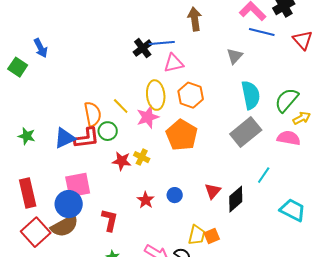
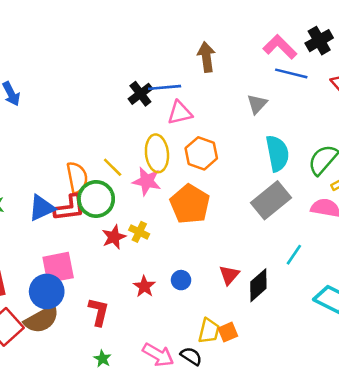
pink star: (148, 117) -> (147, 181), turned 30
green circle: (108, 131) -> (96, 199), size x1.5
red star: (122, 161) -> (114, 237), turned -30

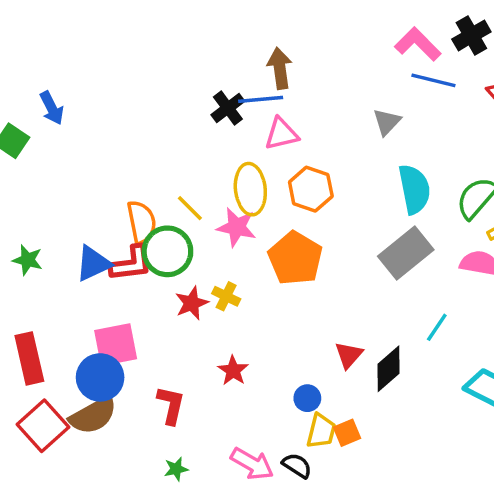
brown arrow: (206, 57) -> (280, 68), moved
blue circle: (181, 280) -> (307, 398), moved
green star: (102, 359) -> (176, 469), turned 30

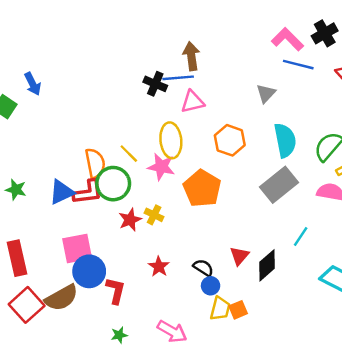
black cross: (228, 108) -> (155, 84), turned -30
orange hexagon: (311, 189) -> (230, 140), moved
blue circle: (100, 377) -> (89, 271), moved
black semicircle: (297, 466) -> (203, 268), moved

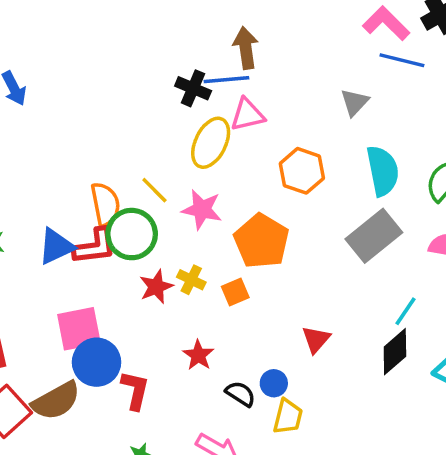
yellow ellipse: (171, 140) -> (211, 143), moved, turned 32
black diamond: (267, 265) -> (395, 352), moved
black semicircle: (203, 268) -> (240, 394), moved
orange square: (238, 310) -> (235, 292), moved

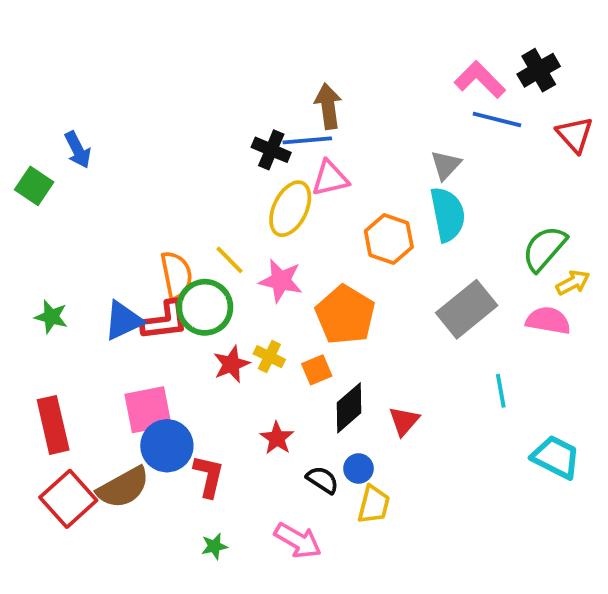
cyan semicircle: (383, 171) -> (448, 214), moved
cyan line: (405, 311) -> (501, 391), turned -44
black diamond: (395, 352) -> (349, 408), moved

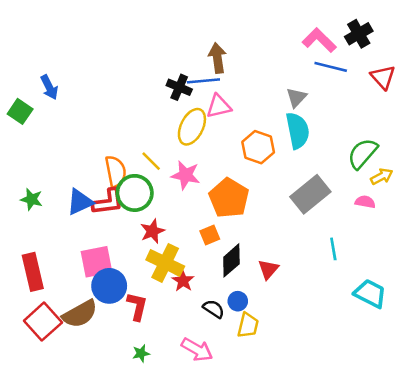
pink semicircle: (548, 321) -> (365, 202), size x0.7
yellow cross: (269, 357) -> (165, 263), moved, size x1.8

